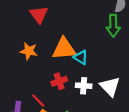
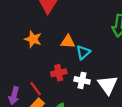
orange triangle: (64, 49) -> (68, 42), size x0.6
cyan triangle: (81, 57) -> (83, 52), turned 40

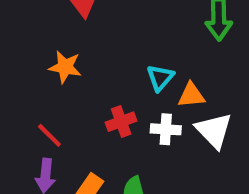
orange triangle: (68, 42) -> (191, 95), moved
red line: (36, 89) -> (49, 135), moved

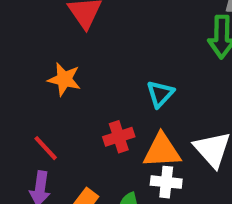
orange triangle: (191, 95) -> (162, 151), moved, size x1.4
white cross: (166, 129) -> (166, 182), moved

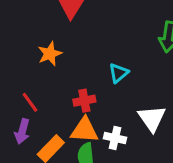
orange star: (64, 79) -> (50, 54), turned 30
orange triangle: (162, 151) -> (84, 130), moved

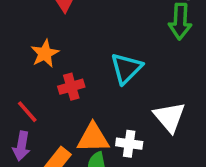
cyan triangle: (119, 73) -> (126, 68), size x1.4
red cross: (84, 101) -> (71, 87), moved

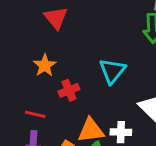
red line: (27, 112) -> (35, 114), turned -30

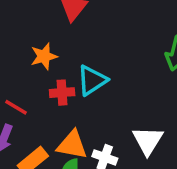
cyan triangle: (112, 71) -> (92, 80), moved

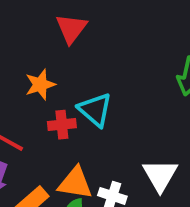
cyan triangle: (92, 80) -> (95, 110), turned -44

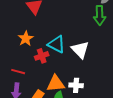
white triangle: (160, 175) -> (80, 50), moved

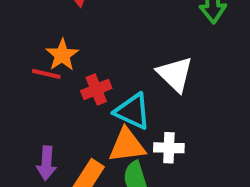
cyan triangle: (56, 44) -> (133, 111), moved
red line: (18, 72) -> (46, 74), moved

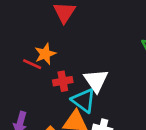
white triangle: (175, 74) -> (96, 81), moved

